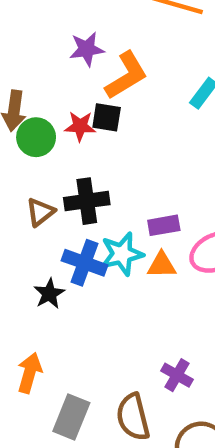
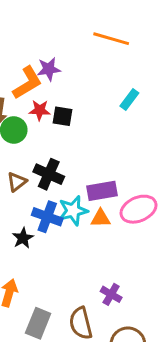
orange L-shape: (126, 76) -> (27, 83), moved
red star: (80, 126) -> (40, 110), moved
black cross: (87, 201) -> (49, 174), turned 32
purple rectangle: (164, 225) -> (102, 191), size x1.4

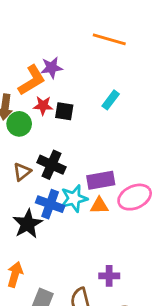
cyan rectangle: (129, 100) -> (111, 100), moved
black star: (23, 238) -> (28, 224), size x1.5
purple cross: (111, 294) -> (109, 276), turned -30

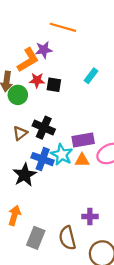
orange line: (109, 39) -> (63, 27), moved
cyan star: (74, 199) -> (62, 155), turned -30

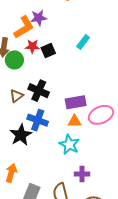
black square: (54, 85) -> (48, 50), turned -32
cyan star: (62, 155) -> (69, 144), moved

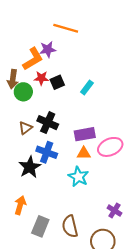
cyan rectangle: (83, 42) -> (87, 88), moved
purple cross: (82, 174) -> (114, 211), moved, turned 32

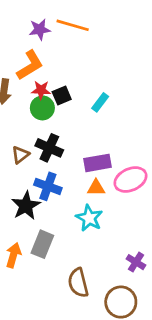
purple star: (48, 49) -> (40, 29), moved
green circle: (23, 92) -> (42, 108), moved
gray rectangle: (40, 226) -> (42, 244), moved

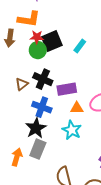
orange L-shape: (30, 65) -> (29, 19), turned 40
black square: (62, 96) -> (52, 41), size x1.5
purple rectangle: (97, 163) -> (67, 89), moved
black star: (26, 206) -> (36, 128), moved

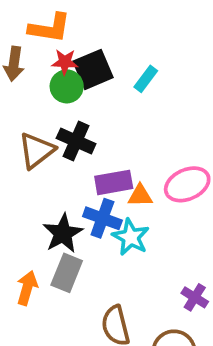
brown triangle: (22, 84) -> (37, 150), size x1.5
purple rectangle: (67, 89) -> (114, 182), moved
blue cross: (42, 107) -> (102, 218), moved

